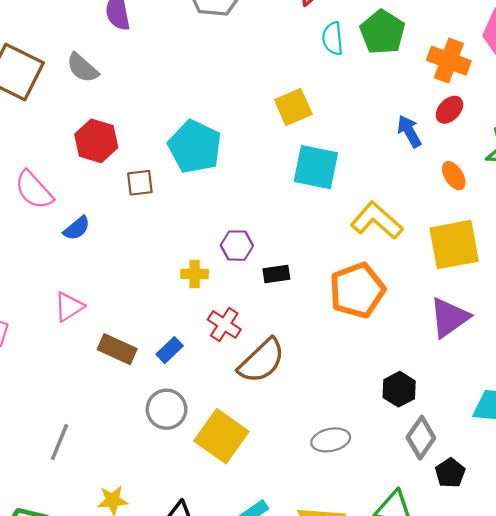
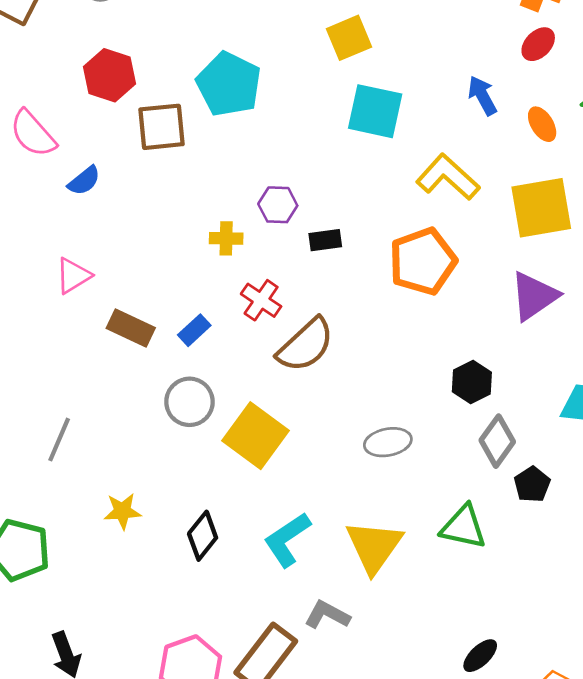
blue arrow: (409, 131) -> (482, 96), moved
brown square: (140, 183) -> (162, 127), size x1.5

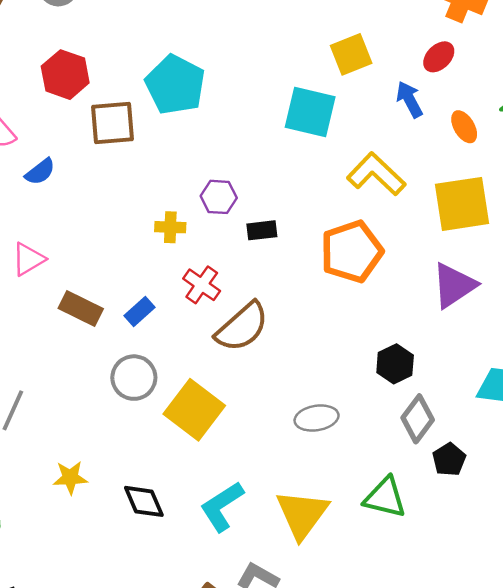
yellow square: (349, 38) -> (351, 54), moved
red ellipse: (538, 44) -> (439, 57), moved
black diamond: (203, 536) -> (144, 501), turned -63

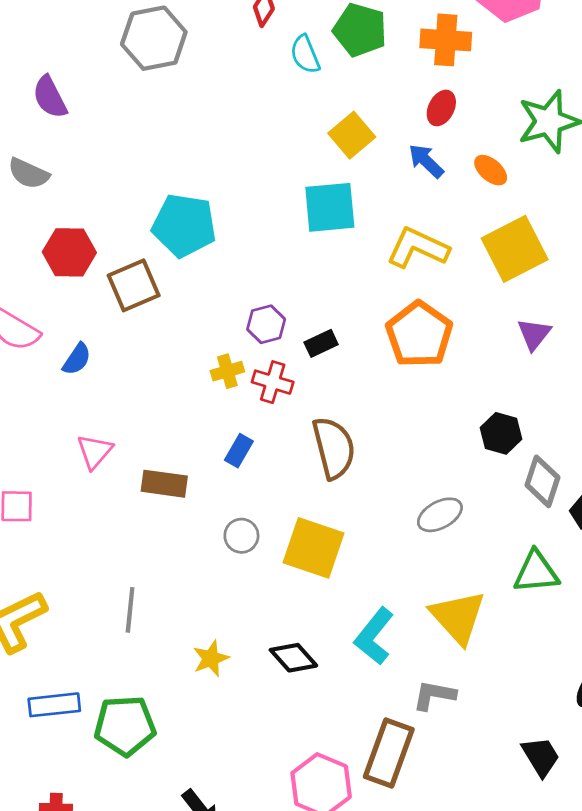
red cross: (202, 285) -> (273, 382), moved
purple triangle: (454, 285) -> (534, 334), size x0.7
blue rectangle: (139, 311) -> (239, 451), moved
brown semicircle: (242, 327) -> (334, 448), turned -44
gray circle: (134, 378) -> (241, 536), size x0.7

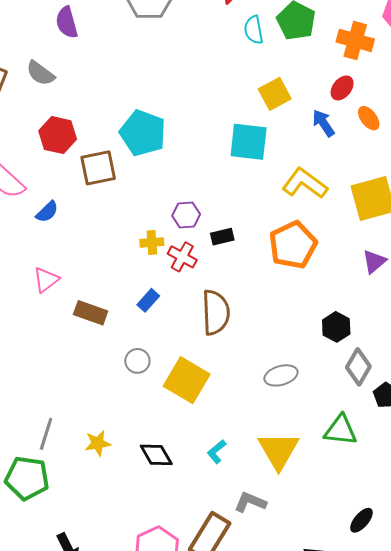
orange ellipse: (491, 170) -> (369, 118), moved
gray line: (130, 610) -> (46, 434), moved
cyan L-shape: (374, 636) -> (216, 452), size x0.6

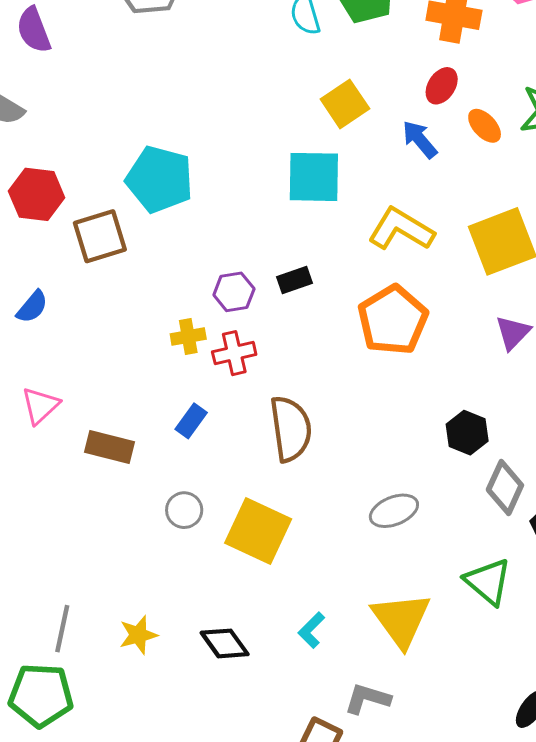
black rectangle: (222, 237) -> (294, 280), moved
red cross: (182, 257) -> (234, 353), turned -36
green triangle: (341, 430) -> (488, 582), turned 39

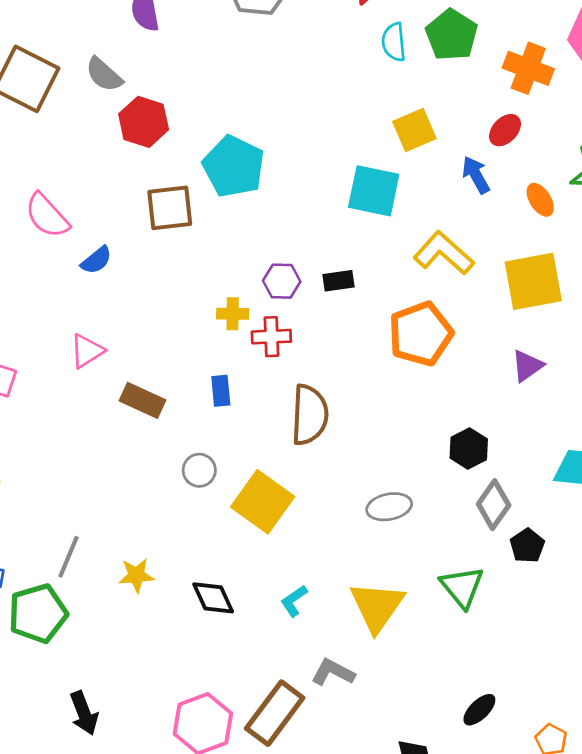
orange ellipse: (485, 126) -> (540, 200), moved
red hexagon: (37, 194) -> (144, 122), moved
blue rectangle: (191, 421) -> (221, 391), turned -52
green pentagon: (41, 695) -> (38, 613), turned -30

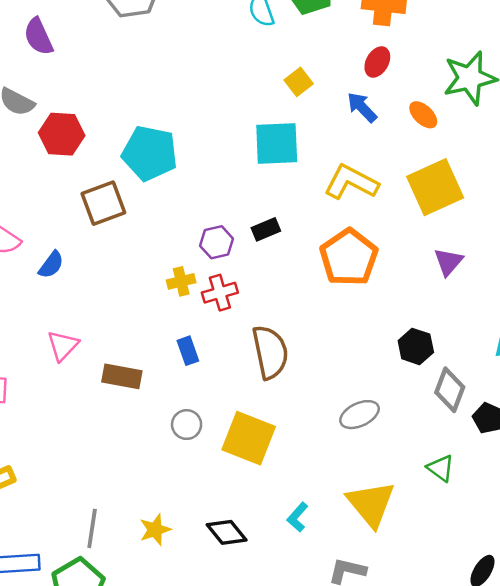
yellow square: (414, 130) -> (299, 82), size x0.7
green triangle: (462, 587) -> (441, 468), size x0.7

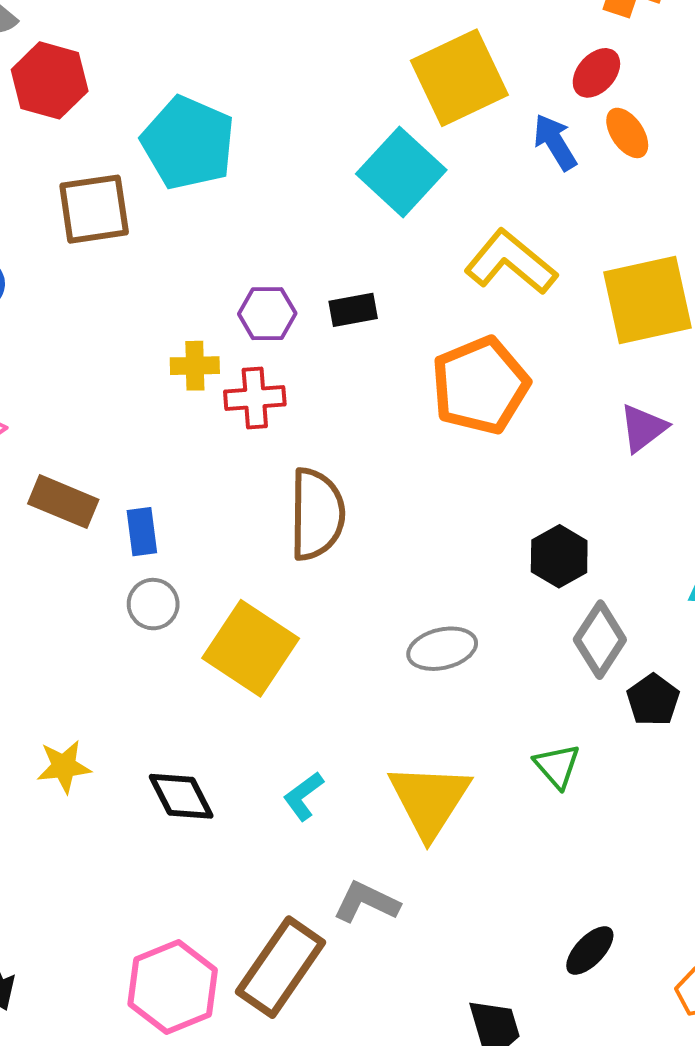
yellow square: (299, 82) -> (459, 78), size x2.0
orange ellipse: (423, 115) -> (627, 133), moved
cyan square: (277, 144) -> (401, 172), turned 33
blue rectangle: (188, 351) -> (142, 532), moved

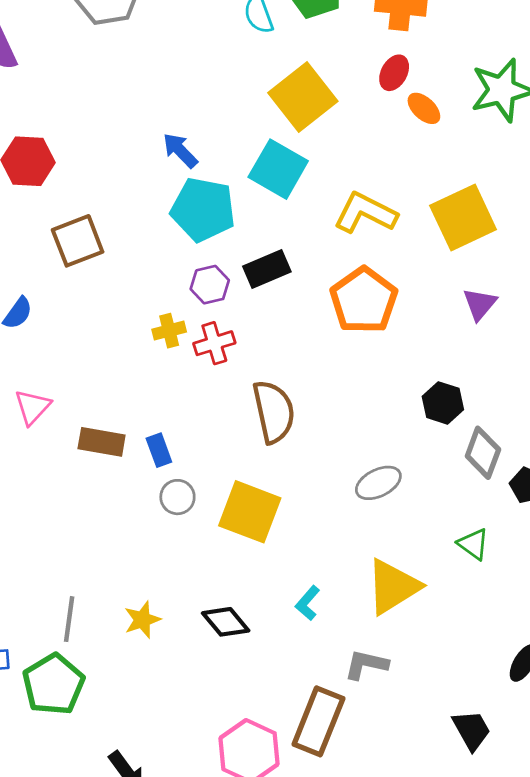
blue arrow: (555, 142) -> (180, 150), moved
cyan pentagon: (188, 143) -> (203, 209), moved
black rectangle: (353, 310) -> (267, 269), size x1.4
yellow triangle: (429, 800) -> (393, 587), turned 38

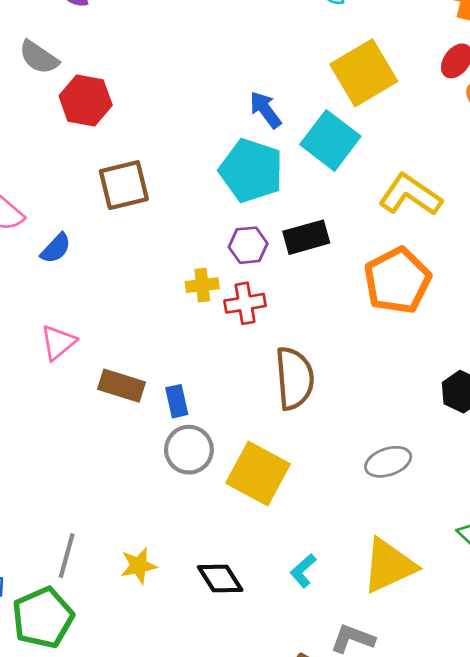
blue arrow: (180, 150) -> (265, 110), moved
gray circle: (177, 497) -> (189, 450), size x1.4

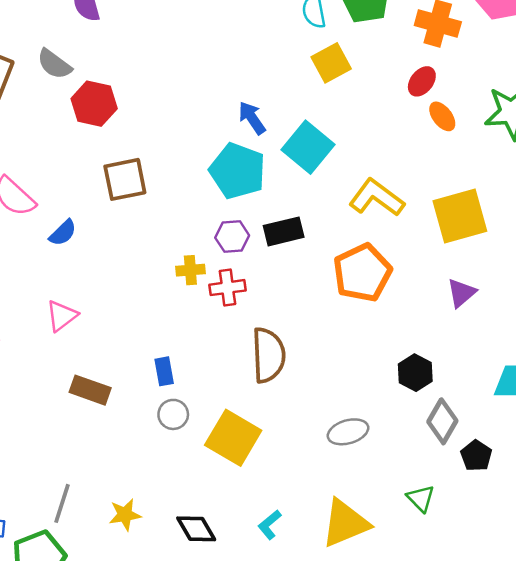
yellow square: (364, 73) -> (331, 63), moved, size x0.7
brown rectangle: (121, 386) -> (90, 390), moved
gray circle: (189, 450) -> (173, 414), size x0.7

